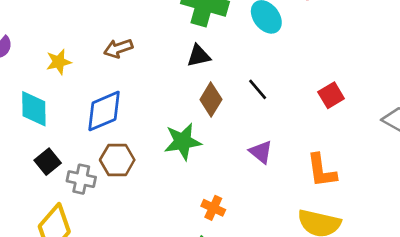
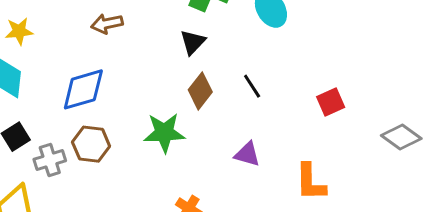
black triangle: (199, 56) -> (193, 42), turned -40
yellow star: (59, 62) -> (19, 31), moved
purple triangle: (261, 152) -> (247, 154), turned -30
gray cross: (81, 179) -> (50, 160), turned -36

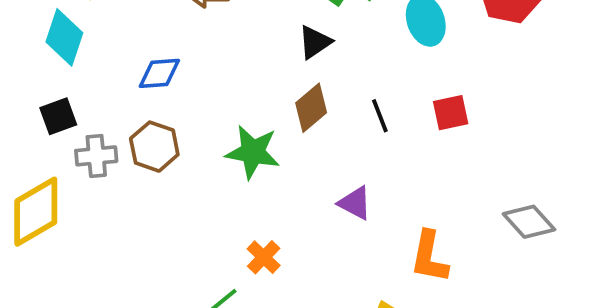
blue diamond: (83, 89) -> (159, 73), size x0.7
red square: (331, 102) -> (451, 113), moved
gray diamond: (401, 137) -> (529, 222), moved

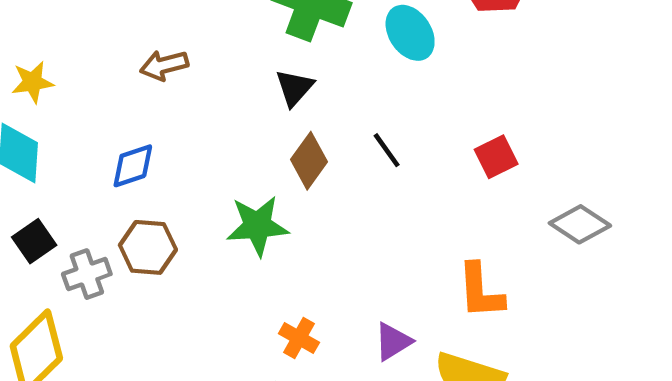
red square: (451, 113) -> (496, 157), moved
purple triangle: (355, 203) -> (393, 342), moved, turned -45

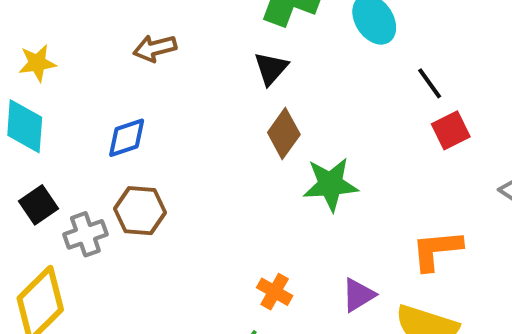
black line: (387, 150) -> (430, 83), moved
green star: (257, 226) -> (330, 184), moved
orange L-shape: (481, 291) -> (437, 250), turned 88

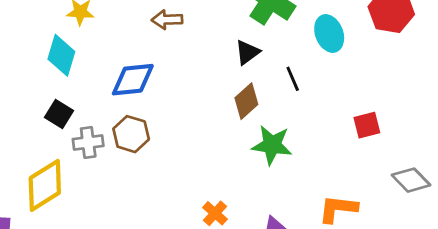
black line: (430, 83) -> (293, 79), moved
blue diamond: (127, 138) -> (133, 80), size x1.4
black square: (38, 205) -> (59, 114), turned -36

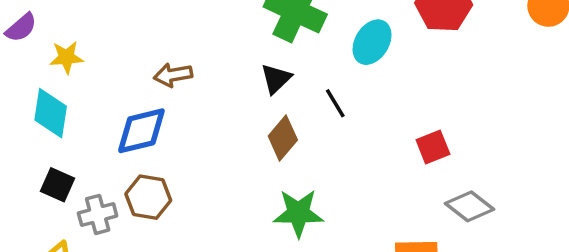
brown arrow: (167, 20) -> (173, 75), moved
cyan ellipse: (329, 33) -> (372, 42), turned 60
green star: (272, 145) -> (298, 213), moved
gray diamond: (411, 180) -> (469, 206), moved

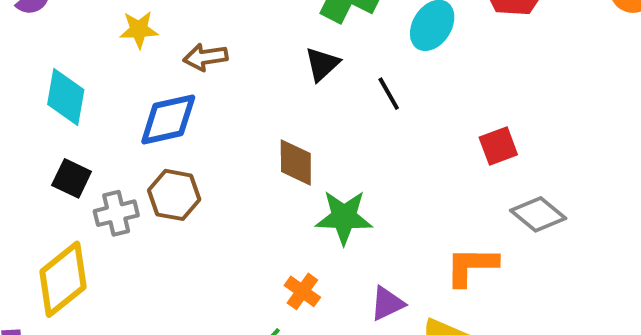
yellow star: (66, 57) -> (139, 30), moved
brown diamond: (283, 138) -> (296, 162), moved, turned -42

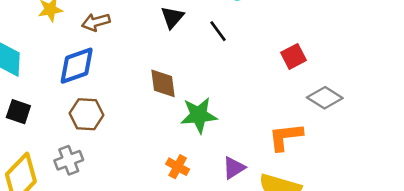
gray cross: (116, 213) -> (69, 160), moved

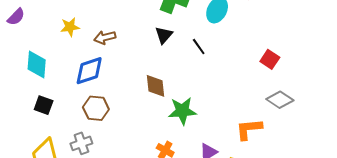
red square: (293, 56) -> (270, 59), moved, turned -30

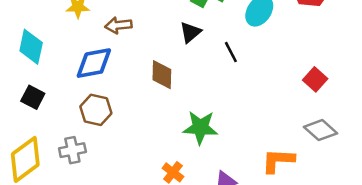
brown diamond: (155, 86) -> (162, 75), moved

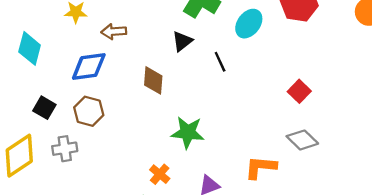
black square: (33, 97) -> (44, 108), moved

